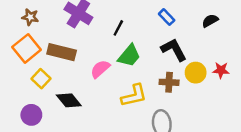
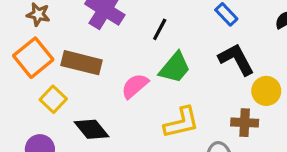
brown cross: (169, 82) -> (245, 123), moved

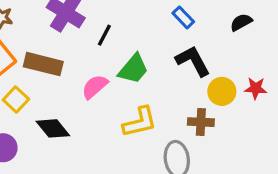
black line: (160, 29) -> (104, 35), moved

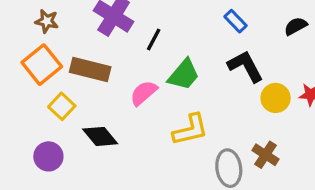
brown cross: (201, 122) -> (266, 155), moved, turned 30

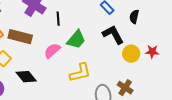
black semicircle: (296, 26) -> (134, 17), moved, turned -48
black line: (154, 40) -> (58, 19), turned -32

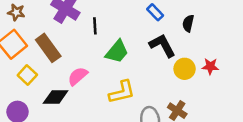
brown rectangle: (20, 37) -> (48, 48), turned 40
pink semicircle: (52, 51) -> (78, 76), moved
black diamond: (26, 77) -> (56, 97), turned -50

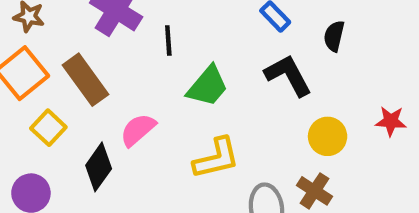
red star: (210, 66) -> (391, 121), moved
yellow circle: (185, 69) -> (328, 136), moved
black diamond: (56, 97) -> (99, 167), turned -55

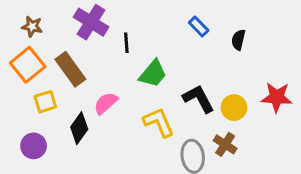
black L-shape: (288, 75) -> (199, 99), moved
red star: (391, 121) -> (277, 97), size x1.5
yellow square: (48, 128) -> (45, 102), turned 30
yellow L-shape: (216, 158) -> (159, 122), turned -100

